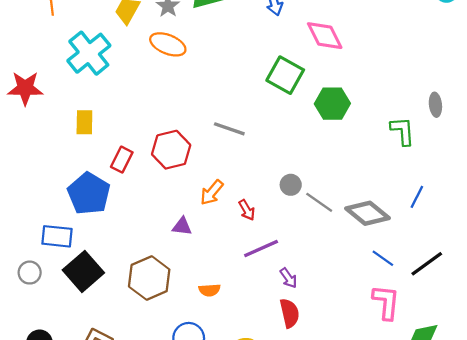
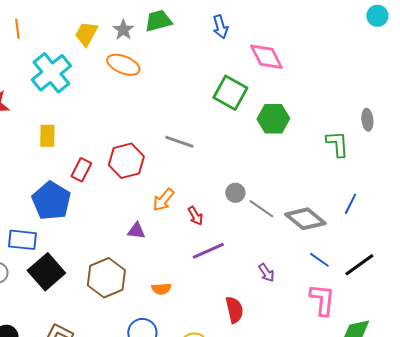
purple arrow: (288, 278) -> (266, 273), moved

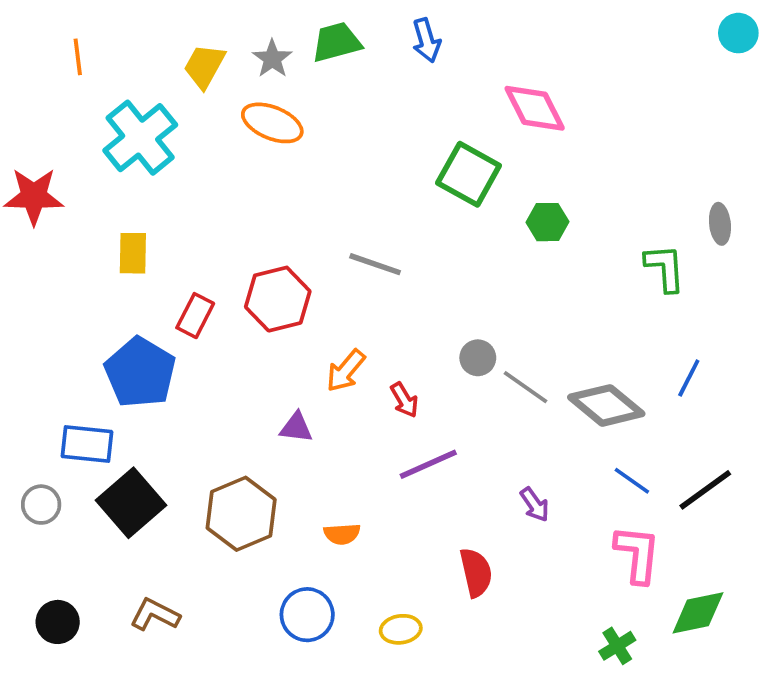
blue arrow: (220, 27) -> (426, 40), moved
green hexagon: (273, 119) -> (548, 222), size x0.7

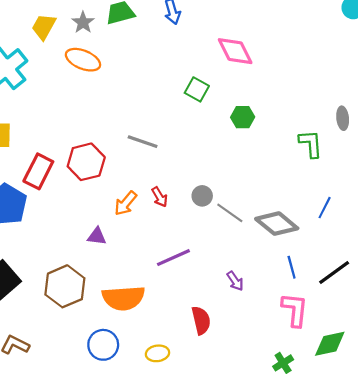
green square: (469, 174) -> (197, 89), size x0.7
red rectangle: (195, 316) -> (38, 171), size x1.4
red arrow: (404, 400) -> (160, 197), moved
blue line: (632, 481) -> (292, 267), turned 40
orange semicircle: (342, 534) -> (123, 298), size x2.0

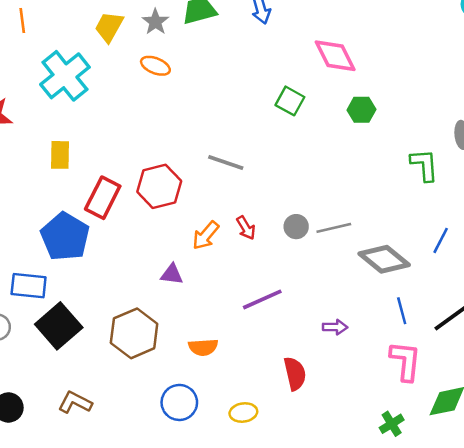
orange ellipse: (83, 60) -> (155, 66), size x0.7
green hexagon: (243, 117) -> (361, 110), moved
gray line: (230, 213) -> (334, 228), moved, turned -48
purple arrow: (235, 281) -> (335, 327), turned -54
orange semicircle: (123, 298) -> (203, 347), size x0.6

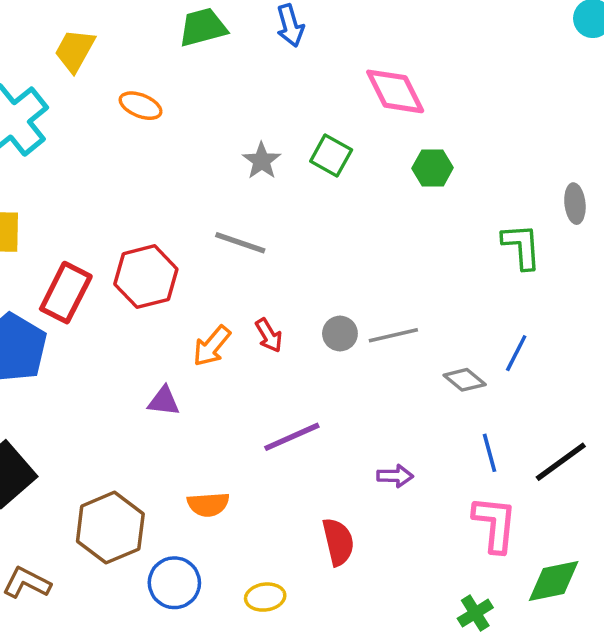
gray star: (155, 22) -> (262, 161), moved
blue line: (441, 240) -> (516, 353), moved
gray diamond: (384, 259) -> (465, 380), size x0.6
brown hexagon: (134, 333) -> (110, 528), moved

